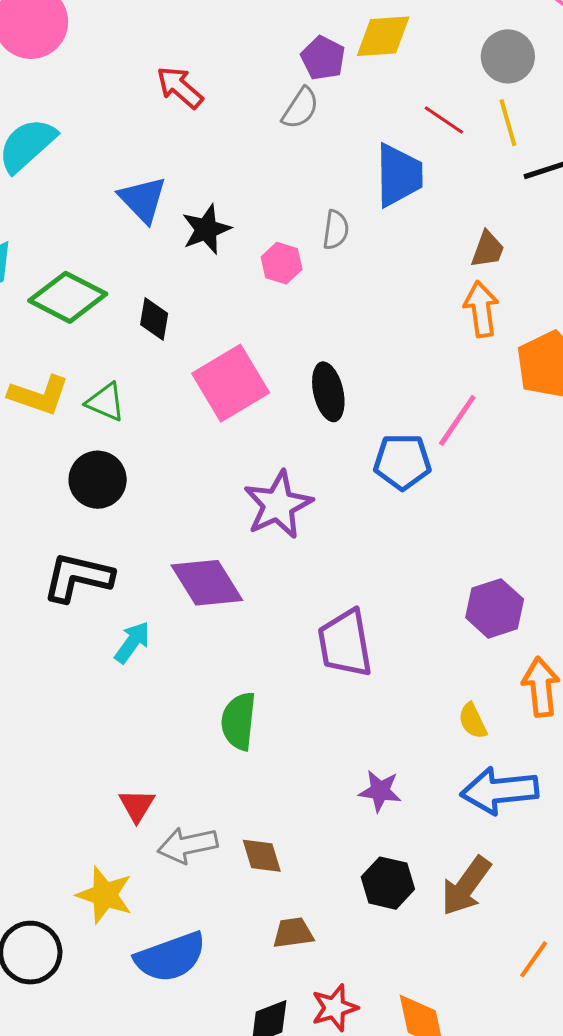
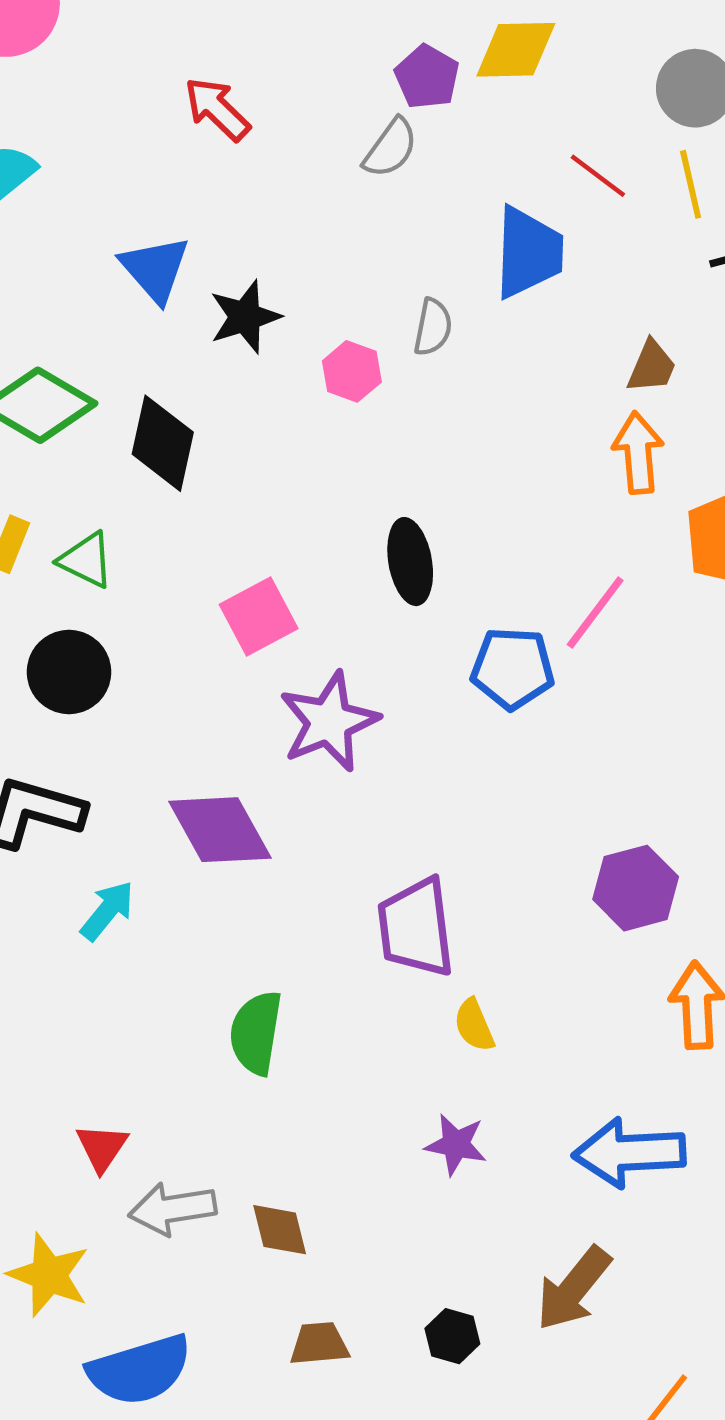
black diamond: (154, 319) -> (163, 443), size x1.5
pink square: (231, 383) -> (259, 617), moved, size x0.7
yellow semicircle: (473, 721) -> (474, 1025), moved
black hexagon: (388, 883) -> (452, 1336), moved, size x0.7

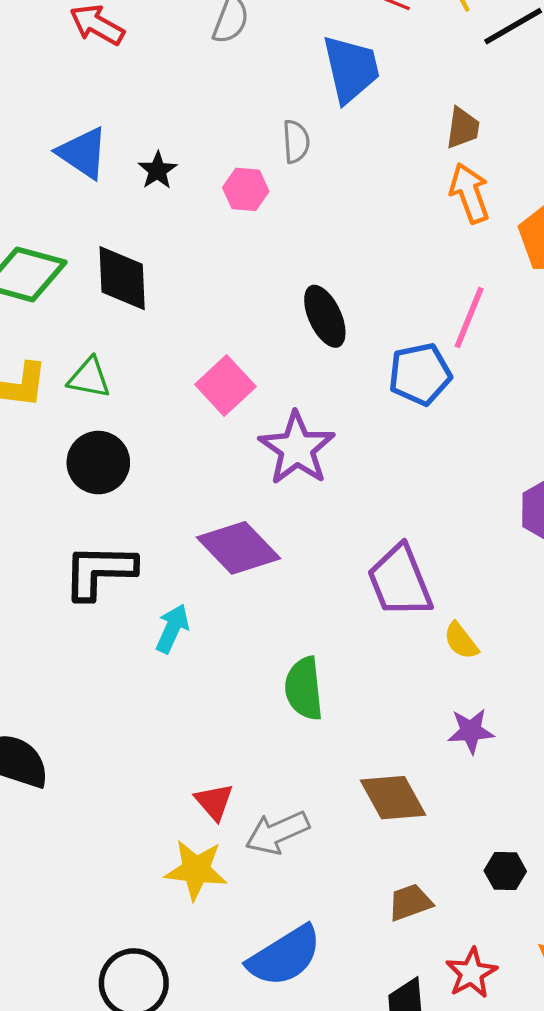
black star: (245, 317) -> (158, 170), size x0.7
brown diamond: (280, 1230) -> (393, 798), moved, size x1.4
yellow star: (49, 1275) -> (196, 870), moved

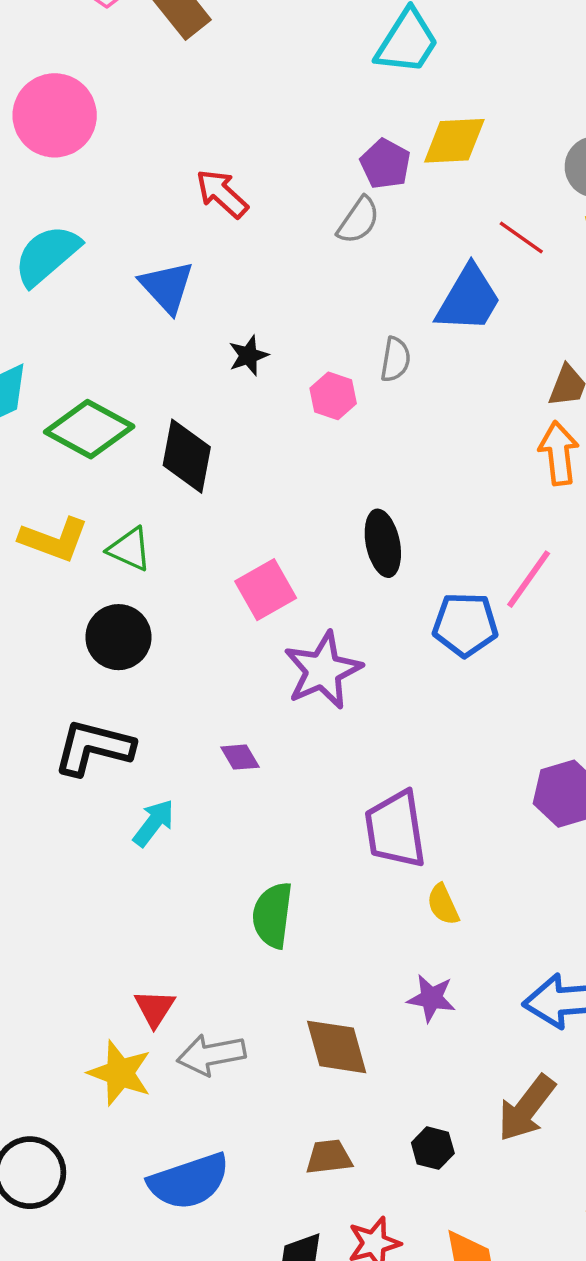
blue trapezoid: (351, 69) -> (469, 299), turned 30
blue triangle: (83, 153) -> (167, 287), moved
purple diamond: (238, 548) -> (240, 757), size x0.5

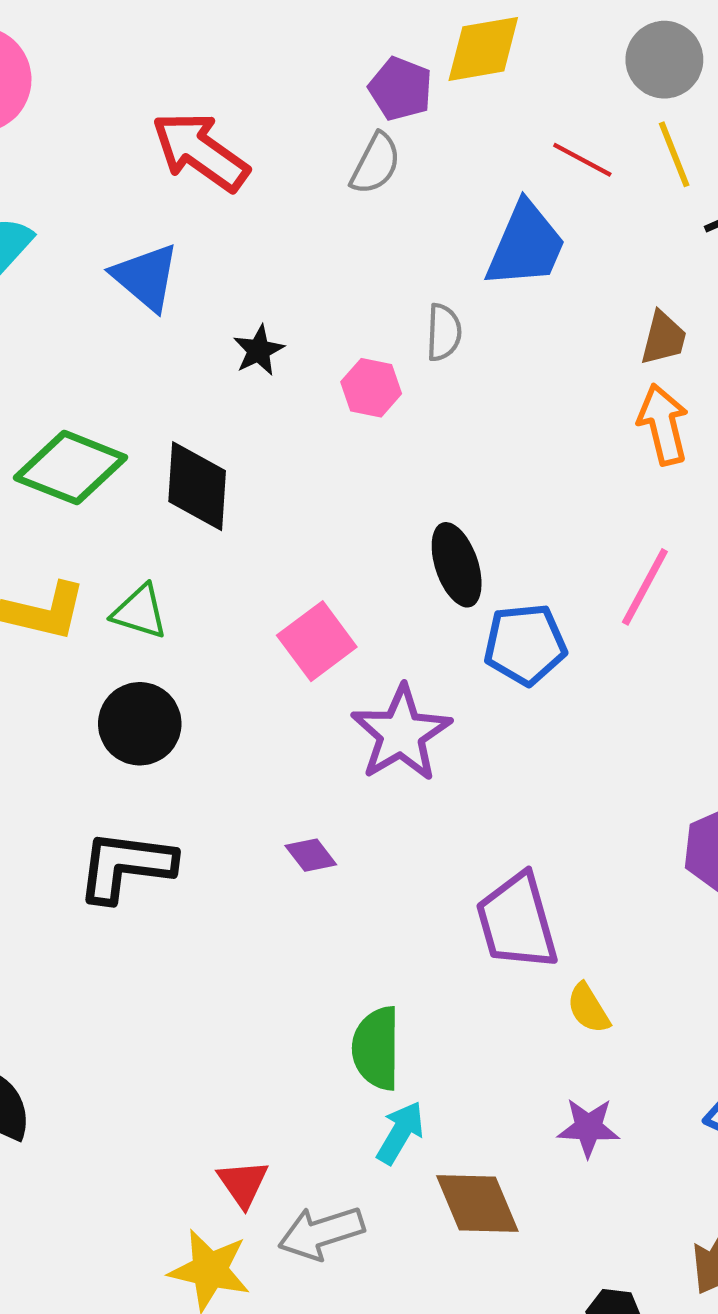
red arrow: (222, 194) -> (200, 151), size x1.4
blue pentagon: (465, 625) -> (525, 644), moved
cyan arrow: (154, 823) -> (400, 1133), moved

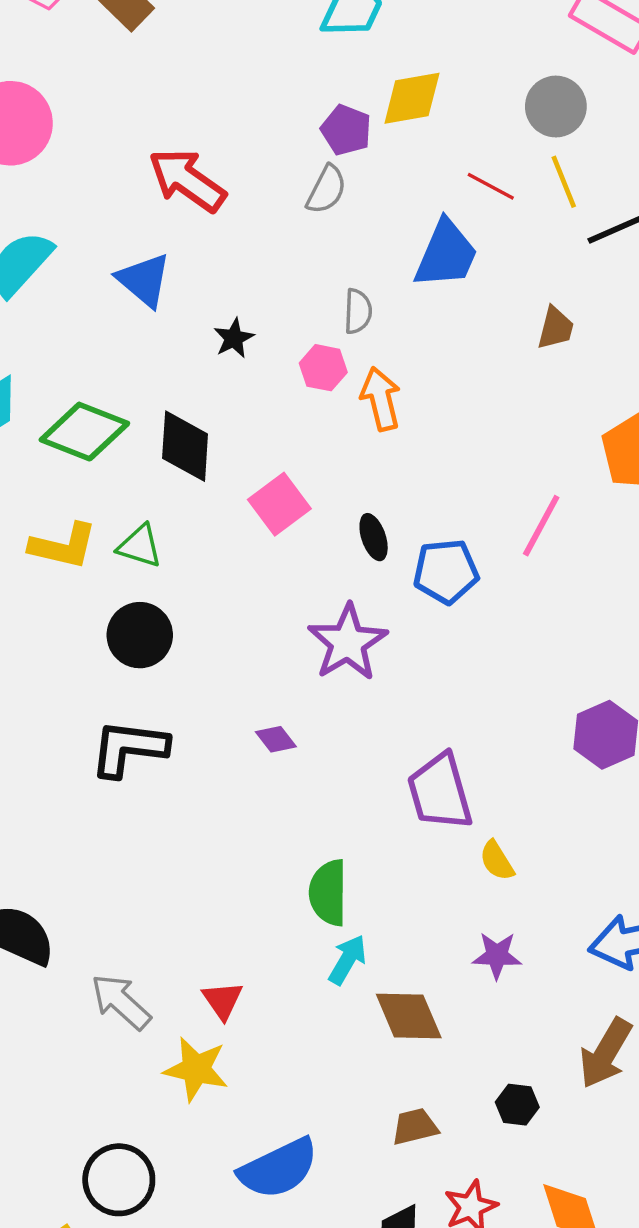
gray semicircle: (444, 332) -> (358, 311), moved
orange arrow: (663, 424) -> (381, 399), moved
black ellipse: (457, 565) -> (374, 537), moved, size x0.7
pink square: (317, 641) -> (279, 504), moved
gray arrow: (321, 1233) -> (121, 1002), moved, turned 60

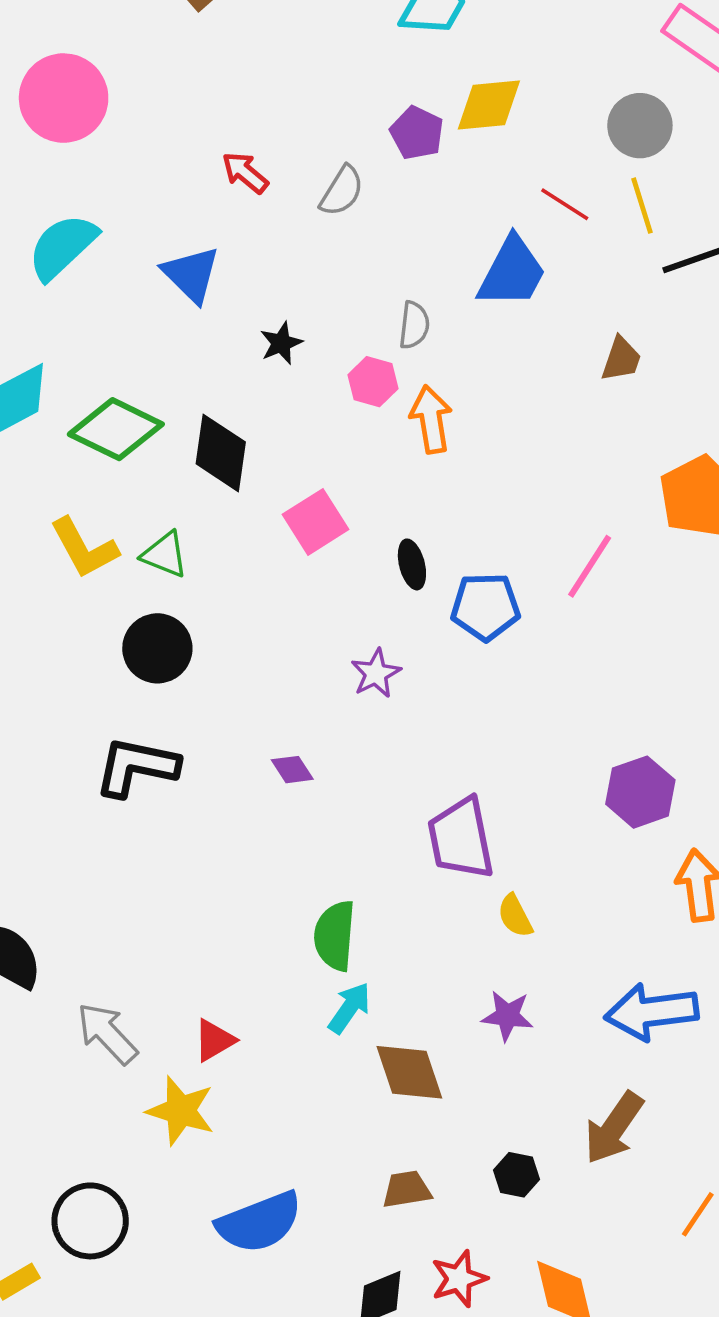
red arrow: (187, 180) -> (245, 173), size x0.6
gray semicircle: (326, 190) -> (342, 191), moved
yellow L-shape: (63, 546) -> (84, 548), turned 44
purple star: (348, 642) -> (376, 673), size x0.6
red triangle: (222, 1000) -> (214, 1040), turned 30

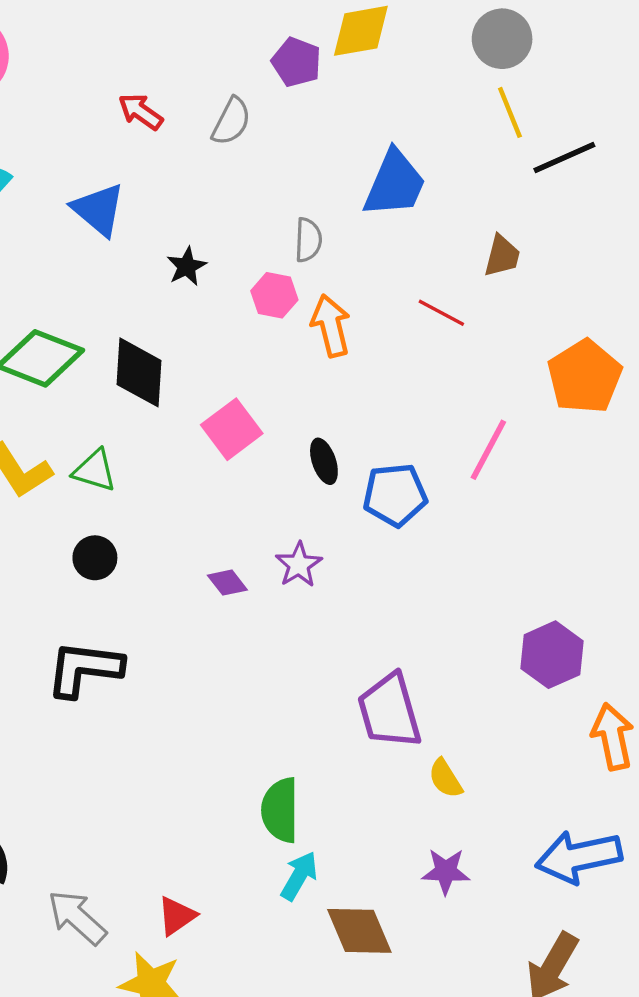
red line: (565, 204) -> (441, 313), moved
black circle: (157, 648) -> (95, 558), size x0.7
purple diamond: (292, 770) -> (227, 583), moved

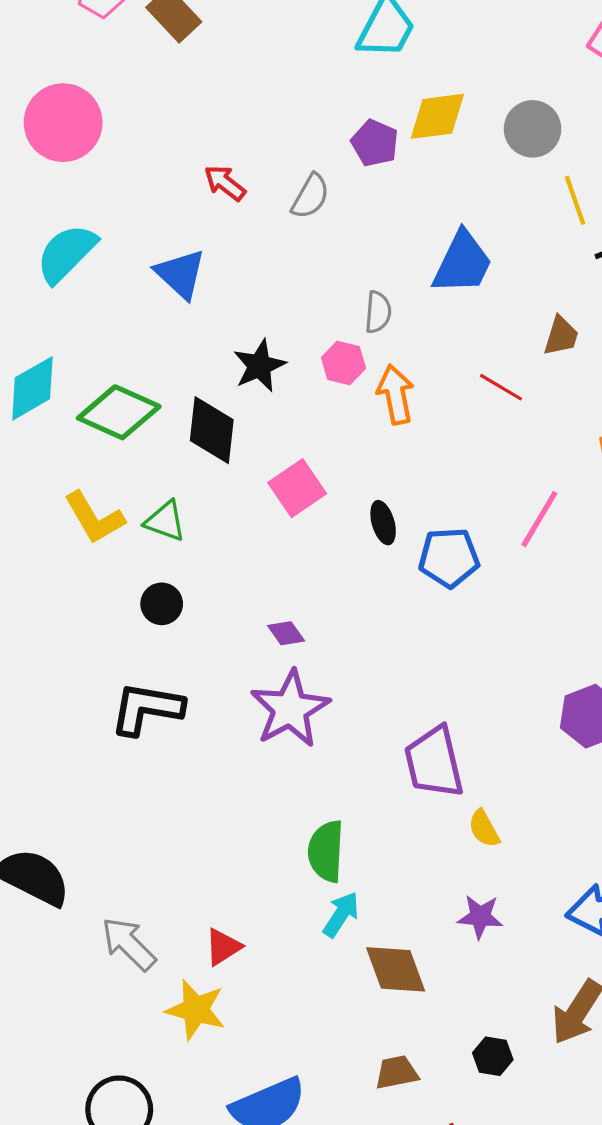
gray circle: (502, 39) -> (533, 129), moved
black star: (187, 266) -> (259, 366), moved, size x1.4
purple star: (299, 565) -> (290, 709), moved, size x1.8

